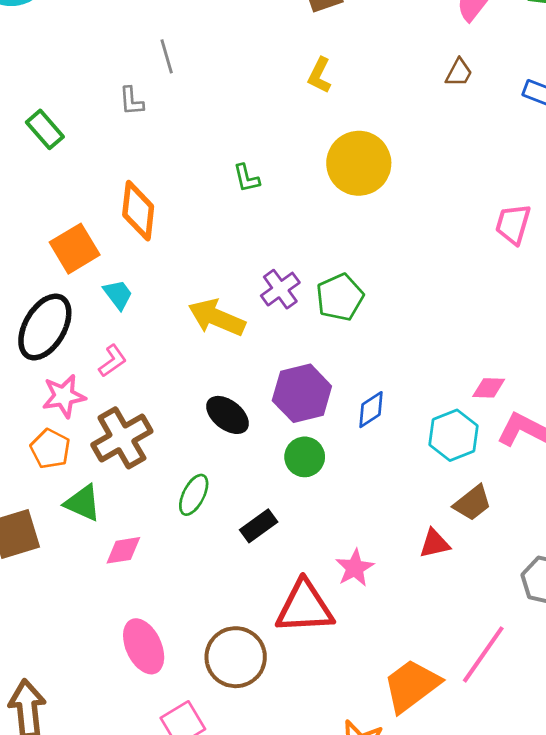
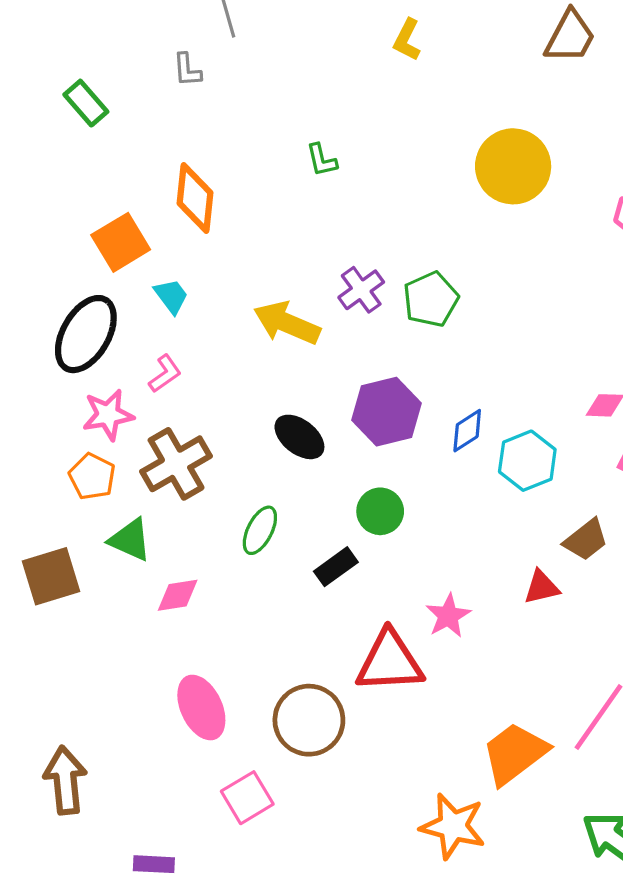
brown trapezoid: (459, 73) -> (570, 37), size x1.6
yellow circle: (359, 163) -> (513, 166), moved
cyan hexagon: (454, 435) -> (527, 461), moved
green circle: (305, 457) -> (380, 511), moved

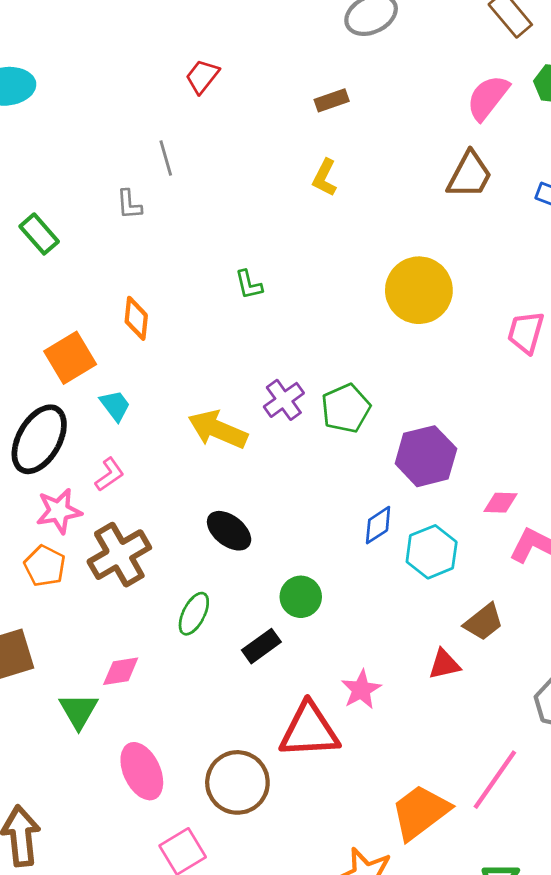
orange diamond: (195, 198) -> (136, 318), size x0.7
purple hexagon: (386, 412) -> (426, 456), moved
green triangle: (130, 540) -> (79, 711), moved, turned 36

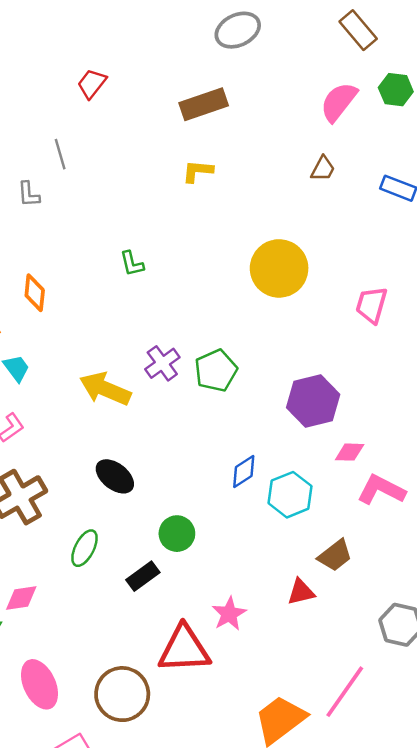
brown rectangle: (332, 100) -> (204, 104), size x1.6
brown trapezoid: (470, 175) -> (323, 169), size x0.6
yellow L-shape: (325, 178) -> (198, 171), turned 68
purple hexagon: (426, 456) -> (313, 401), moved

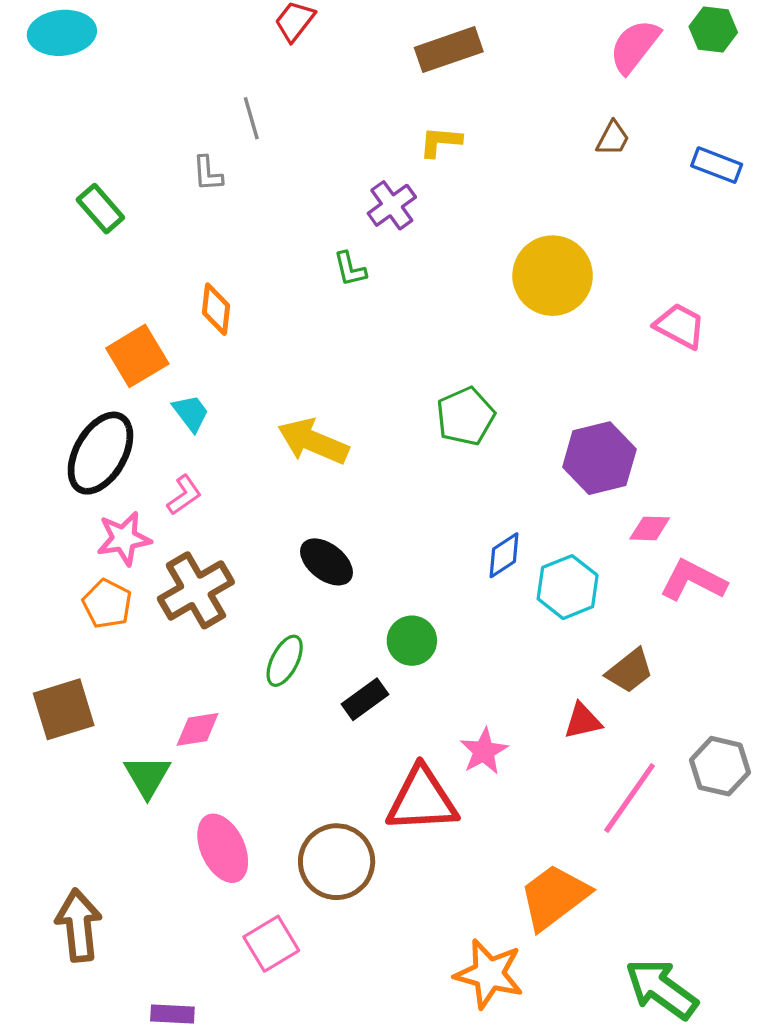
pink trapezoid: (371, 305) -> (680, 326), turned 102
purple cross: (162, 363) -> (392, 205), moved
pink line: (345, 692) -> (630, 798), moved

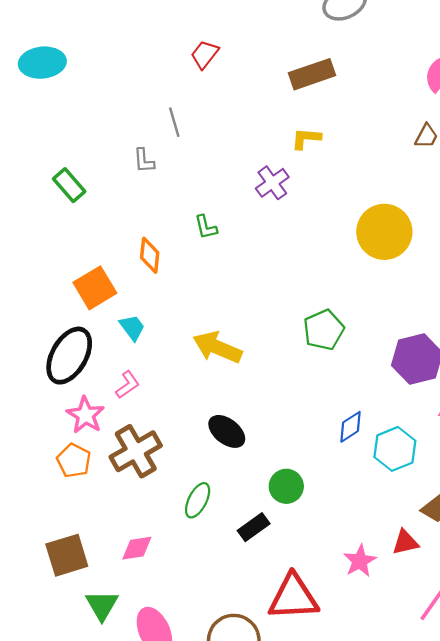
green L-shape: (350, 269) -> (206, 227), moved
pink star: (124, 538) -> (86, 415), turned -30
brown square: (64, 709) -> (67, 555), moved
pink star: (484, 751) -> (360, 561), moved
green triangle: (147, 776) -> (102, 605), moved

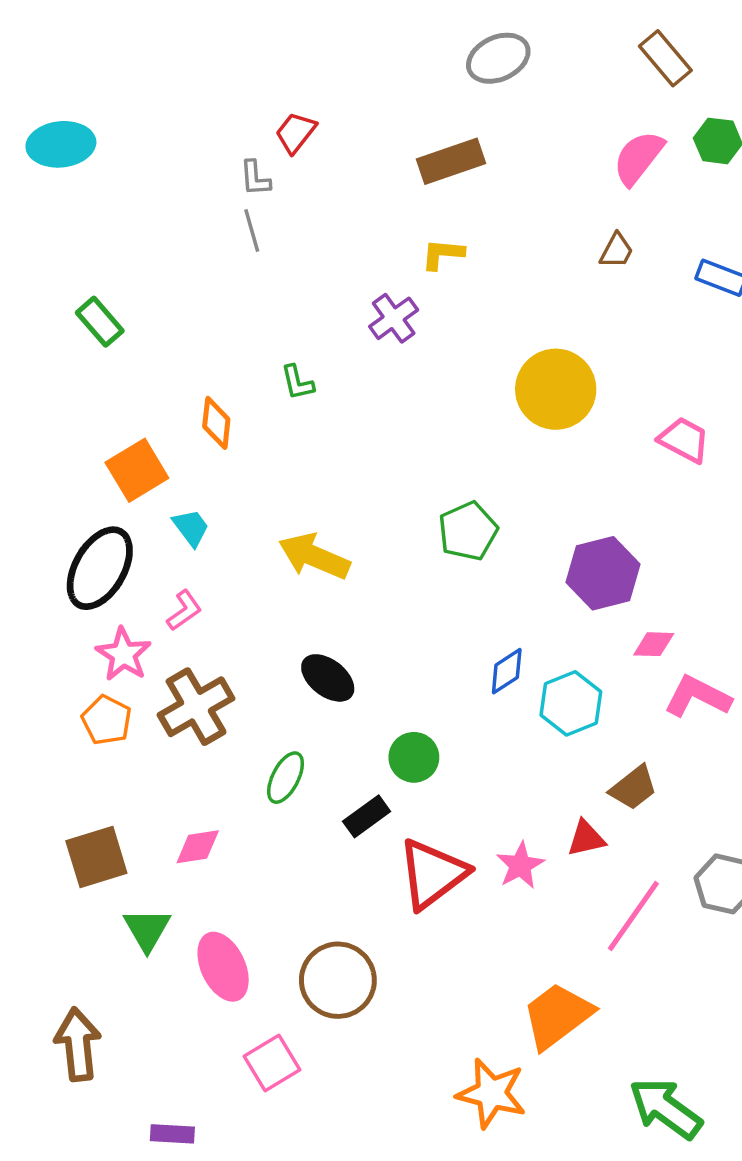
gray L-shape: (144, 161) -> (255, 178), moved
red triangle: (293, 597) -> (432, 874), moved, turned -34

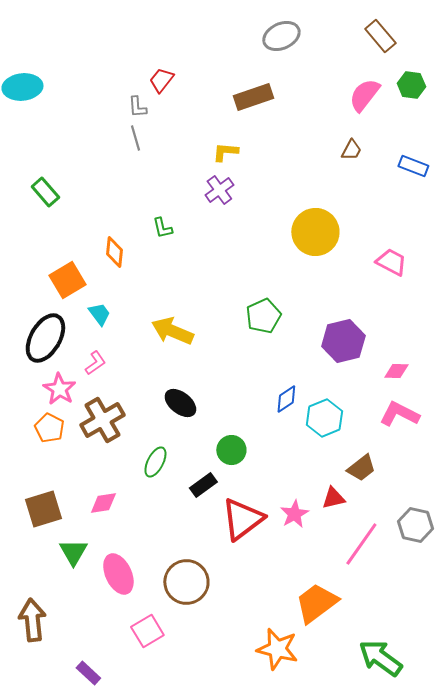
yellow L-shape: (443, 254) -> (225, 152), moved
pink diamond: (654, 644) -> (396, 371), moved
purple rectangle: (172, 1134) -> (88, 673), turned 40

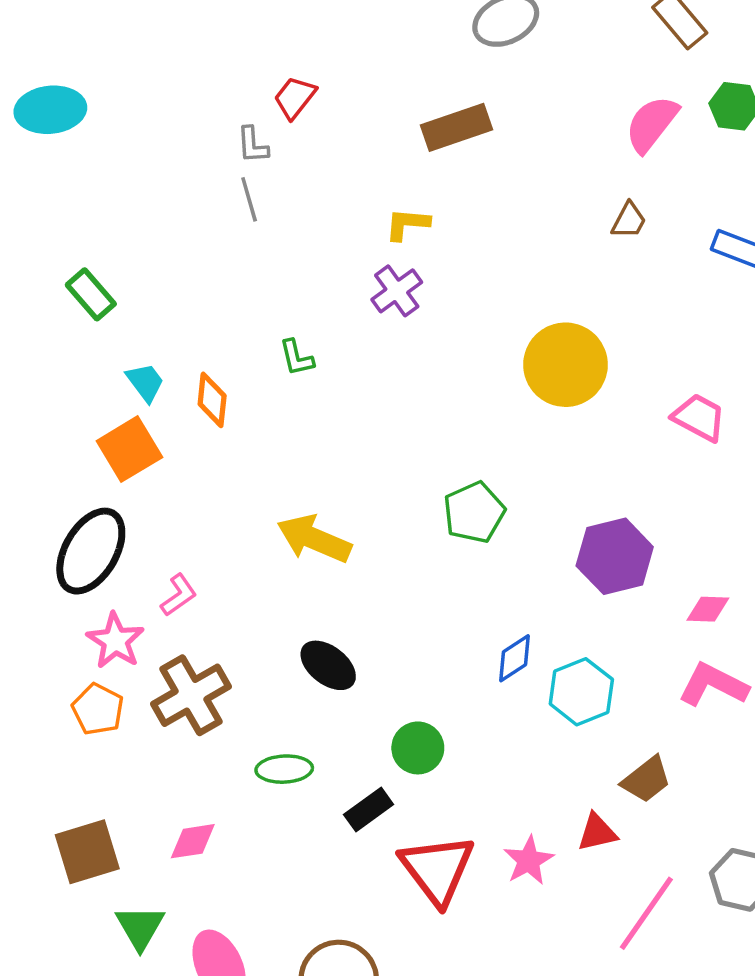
cyan trapezoid: (99, 314) -> (145, 382), moved
green ellipse: (155, 462) -> (284, 769), turned 60
red triangle: (242, 519) -> (437, 869), turned -30

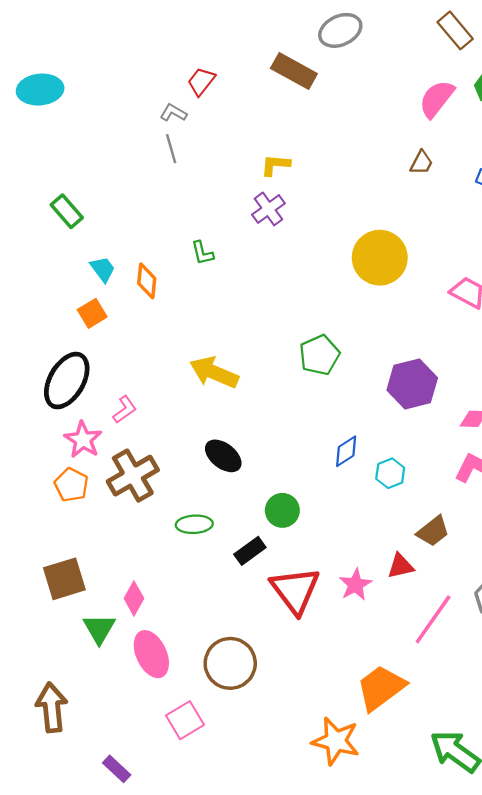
brown rectangle: (456, 127) -> (294, 71), moved, turned 48
gray L-shape: (253, 145) -> (173, 113), turned 124
orange square: (129, 449) -> (92, 313), size x0.7
cyan hexagon: (581, 692) -> (390, 473), size x0.7
pink diamond: (193, 841) -> (134, 598), moved, turned -52

